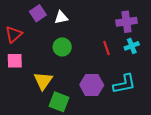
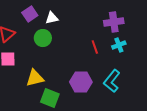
green circle: (62, 47) -> (43, 38), moved
yellow triangle: (43, 81) -> (35, 78), turned 42
cyan L-shape: (124, 84) -> (112, 81), turned 140

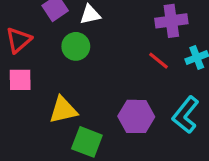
purple cross: (114, 22) -> (171, 21), moved
red line: (95, 47) -> (159, 61), turned -32

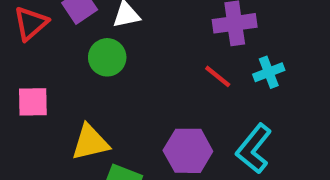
red triangle: (19, 40) -> (31, 23), moved

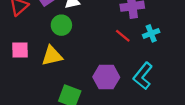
yellow triangle: (90, 142) -> (52, 56), moved

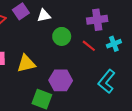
green circle: (61, 25) -> (62, 36), moved
purple hexagon: (106, 77) -> (61, 80), moved

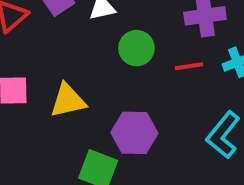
red line: (89, 46) -> (189, 66), turned -48

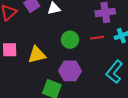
green circle: (136, 48) -> (70, 40), moved

